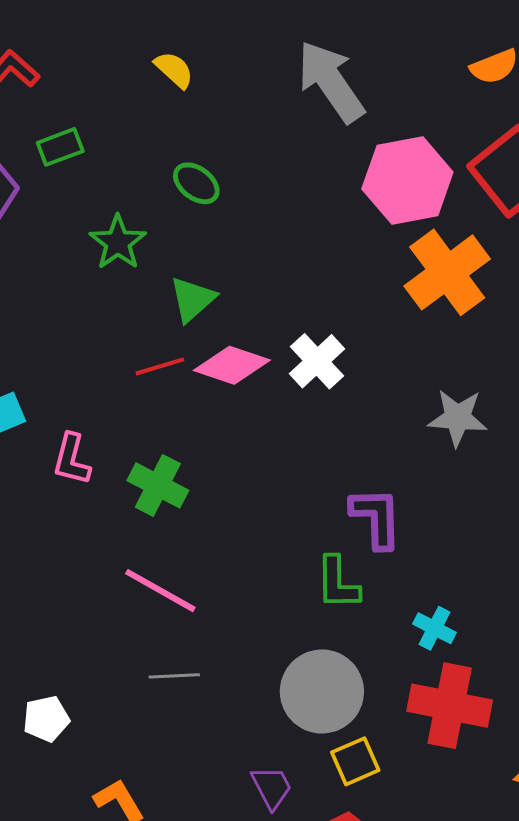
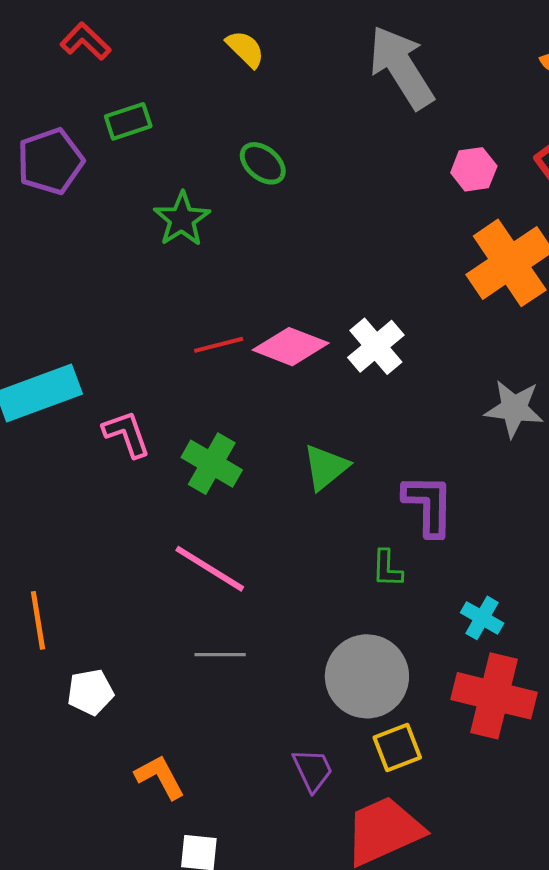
pink hexagon: (407, 180) -> (474, 169), size x0.5
green triangle: (192, 299) -> (326, 467), moved
pink L-shape: (72, 459) -> (127, 434), turned 144
green L-shape: (338, 583) -> (387, 568), size x0.7

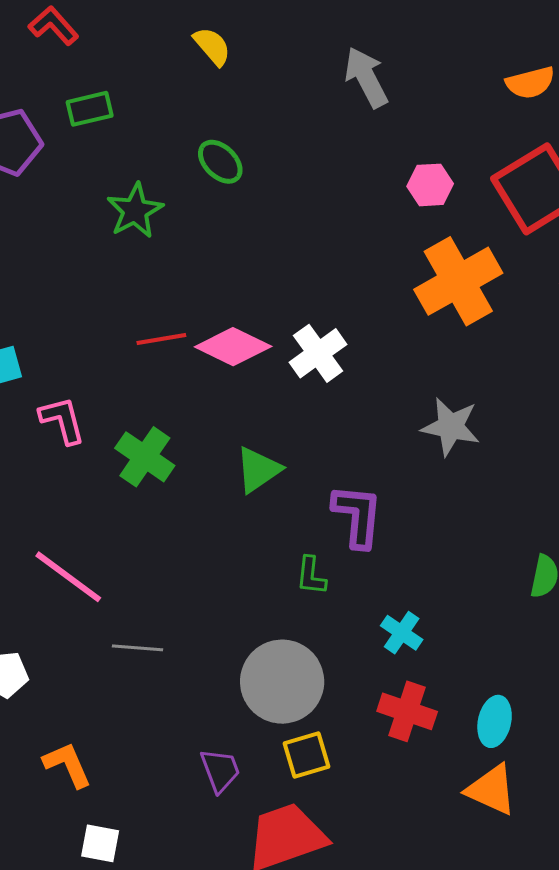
gray arrow: (401, 67) -> (366, 77), size x0.7
pink line: (210, 569) -> (68, 577), moved
red cross: (494, 696) -> (407, 711), size x0.7

